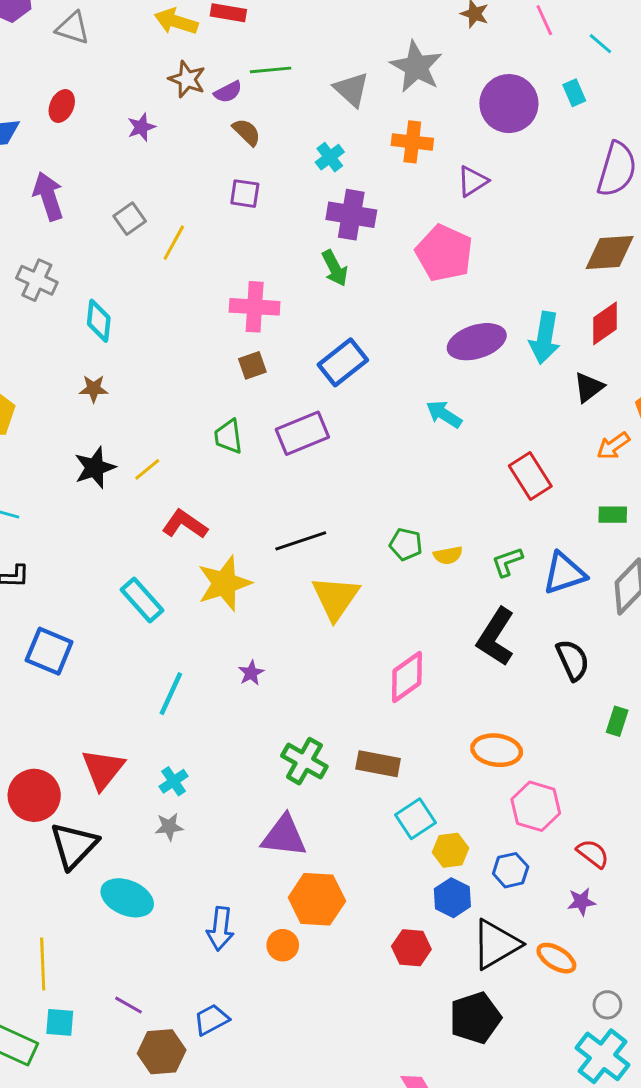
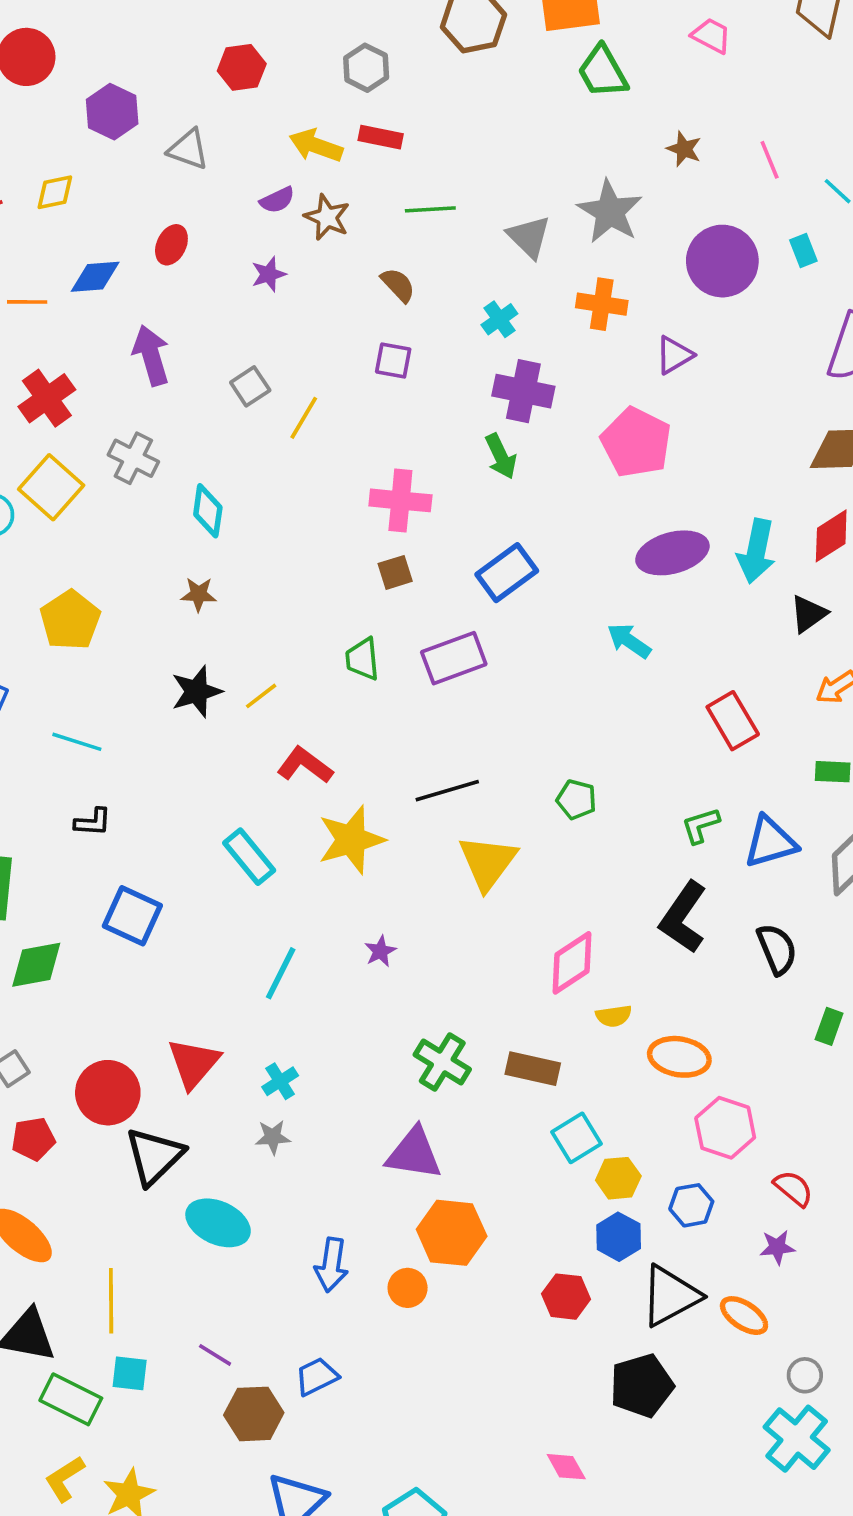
purple semicircle: (228, 92) -> (277, 200), moved
yellow semicircle: (448, 555) -> (614, 1016), moved

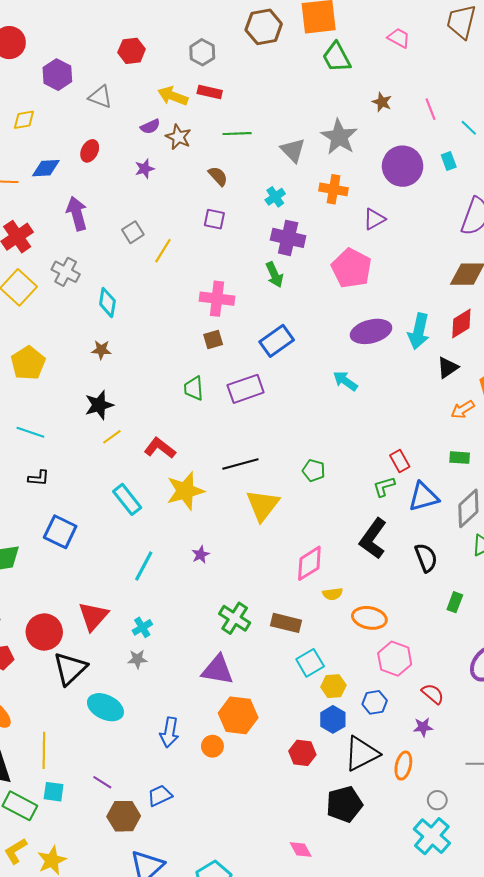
yellow line: (261, 696) -> (112, 437), moved
red rectangle: (733, 721) -> (400, 461), moved, size x0.7
orange ellipse: (744, 1316) -> (403, 766), turned 68

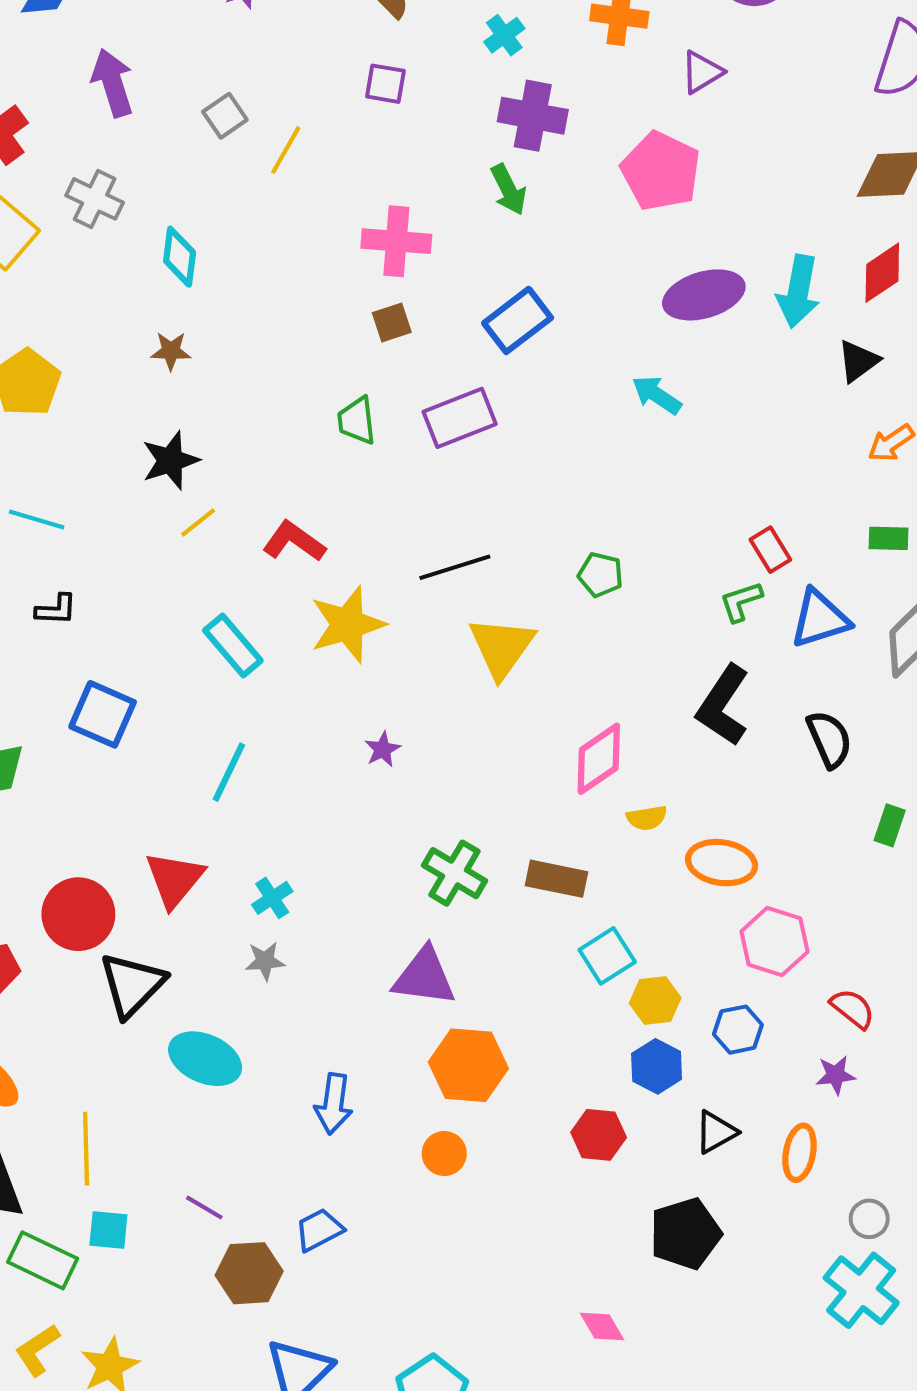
cyan line: (144, 566) -> (229, 772), moved
orange circle: (212, 746) -> (444, 1154), moved
black triangle: (362, 754) -> (716, 1132), size x0.6

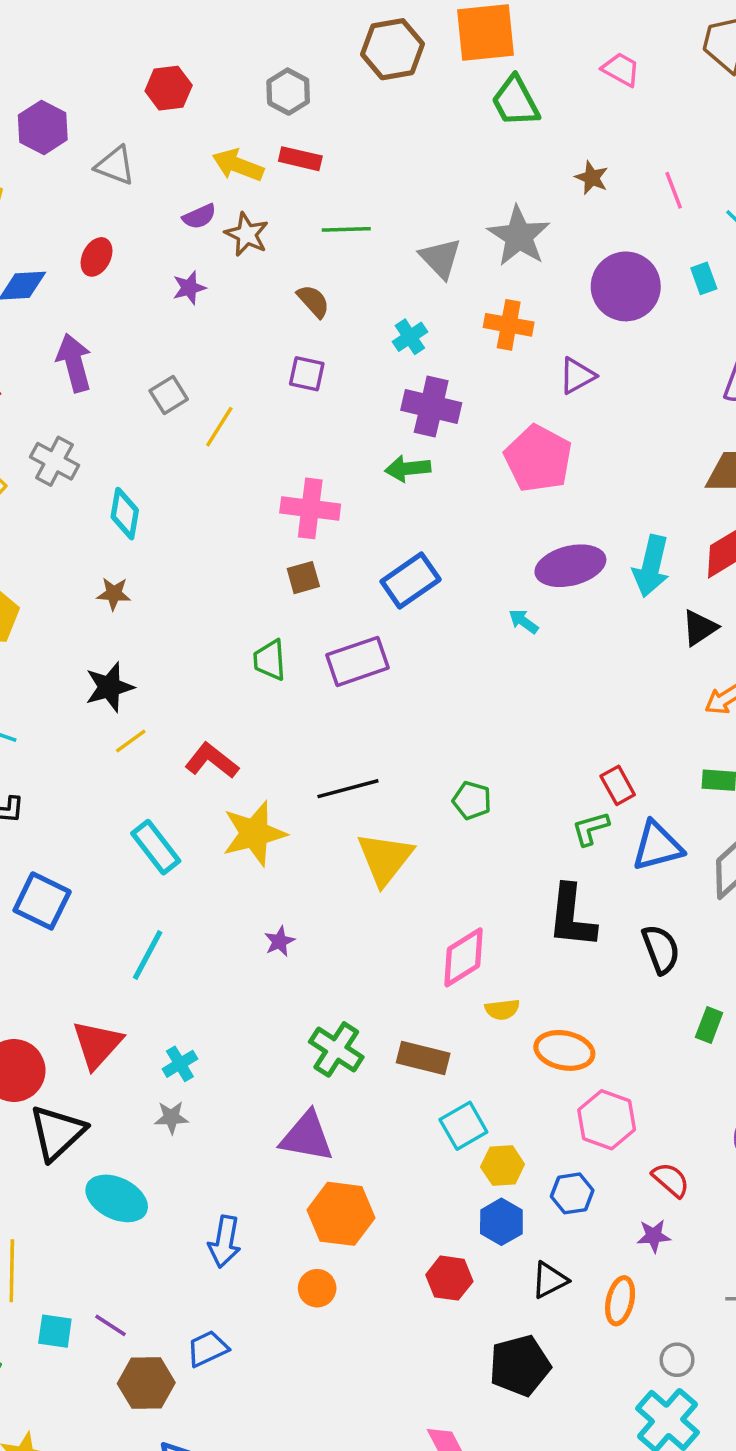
green arrow: (509, 190) -> (408, 469), turned 108
cyan arrow: (657, 395) -> (524, 621), moved, size x0.7
black L-shape: (723, 705) -> (572, 916), turned -30
cyan square: (108, 1230) -> (55, 1331), moved

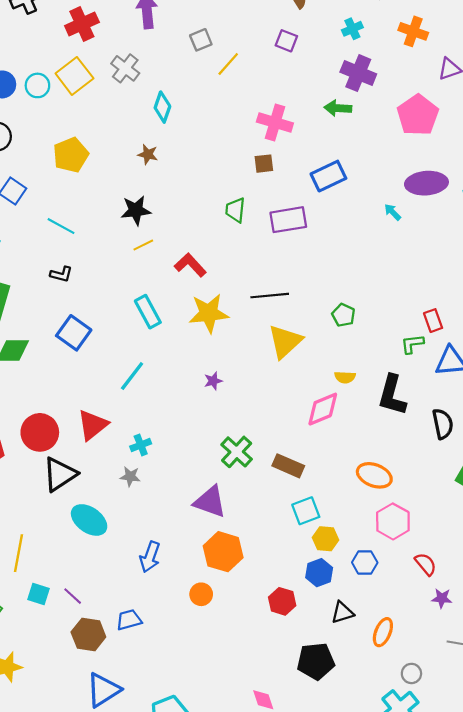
yellow semicircle: (502, 1010) -> (345, 377), moved
purple star: (654, 1236) -> (442, 598), moved

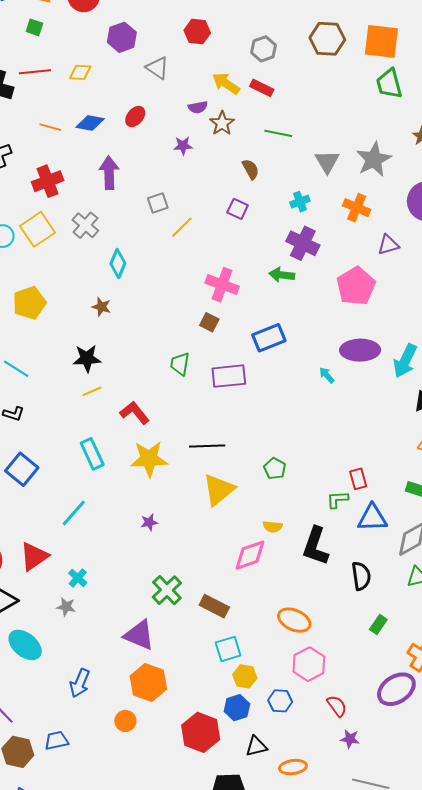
brown square: (264, 164) -> (209, 322), turned 30
cyan cross: (141, 445) -> (78, 578), turned -30
red hexagon: (282, 601) -> (201, 732), size x1.5
orange ellipse: (383, 632) -> (293, 767), turned 56

